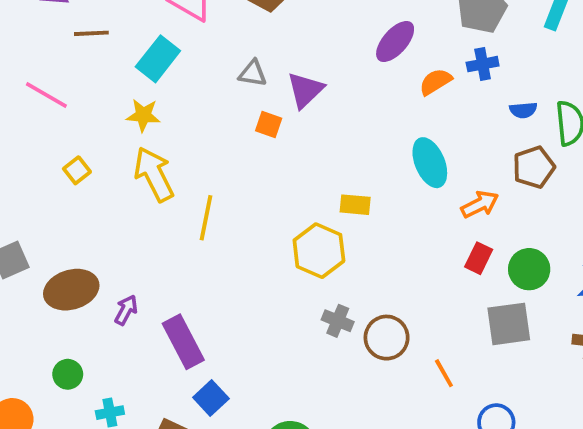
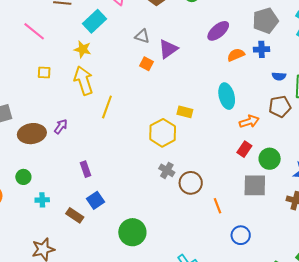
yellow square: (77, 170) -> (44, 72), turned 32
purple arrow: (126, 310) -> (61, 126), moved
purple rectangle: (183, 342) -> (86, 169), size x0.6

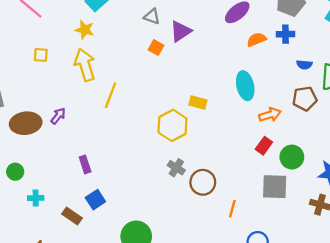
orange line: (218, 206) -> (232, 209), turned 35

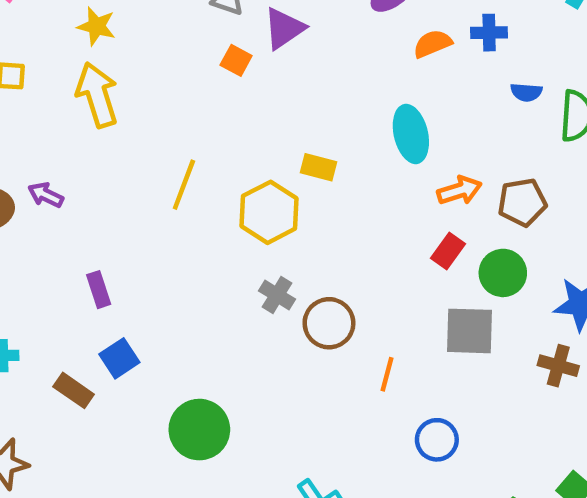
yellow line: (111, 95) -> (184, 185), moved
brown pentagon: (305, 99) -> (522, 202), moved
purple arrow: (58, 116) -> (46, 195), turned -102

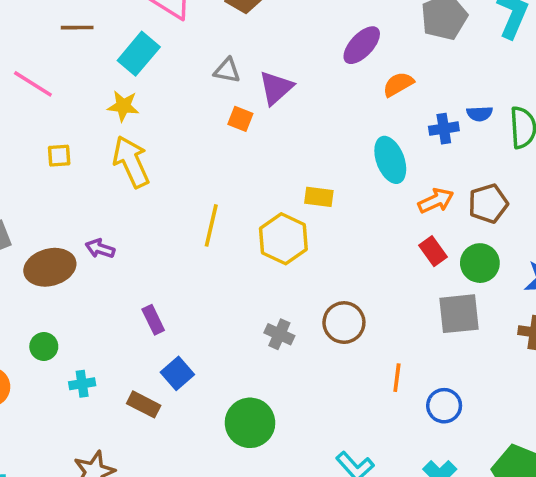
blue cross: (489, 33) -> (444, 129), moved
red rectangle: (448, 251) -> (433, 251), turned -64
gray cross: (277, 295) -> (279, 334), moved
orange line: (387, 374) -> (397, 378), moved

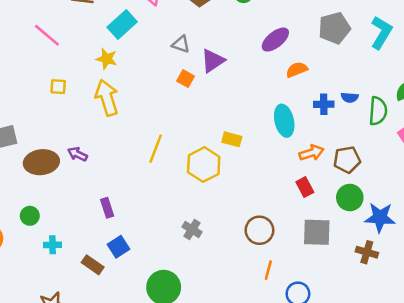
green circle: (480, 263) -> (350, 198), moved
brown circle: (344, 323) -> (259, 230), moved

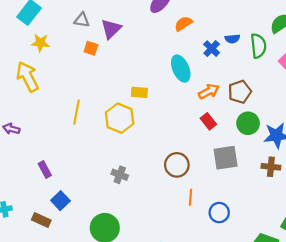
yellow star: (107, 59) -> (40, 43), moved
blue cross: (324, 104) -> (212, 49), turned -35

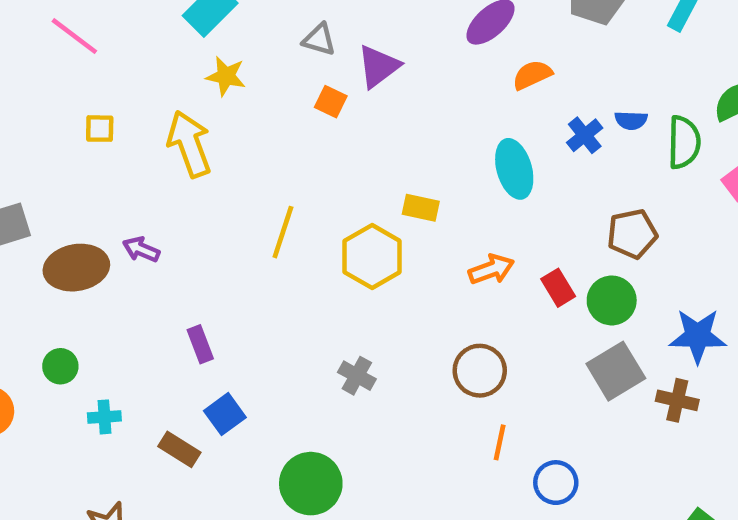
orange arrow: (209, 91) -> (491, 269), moved
green circle: (248, 123) -> (612, 300), moved
gray square: (226, 158) -> (616, 371), moved, turned -30

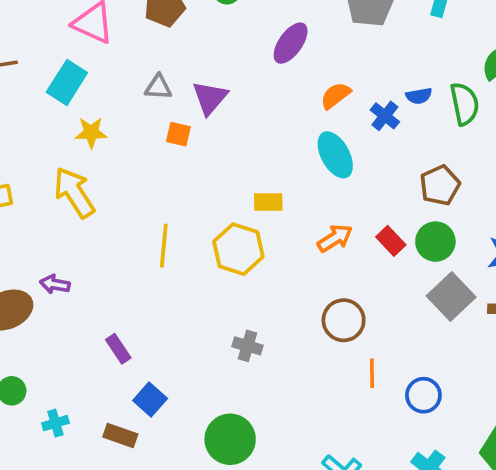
orange semicircle: (532, 75) -> (336, 96), moved

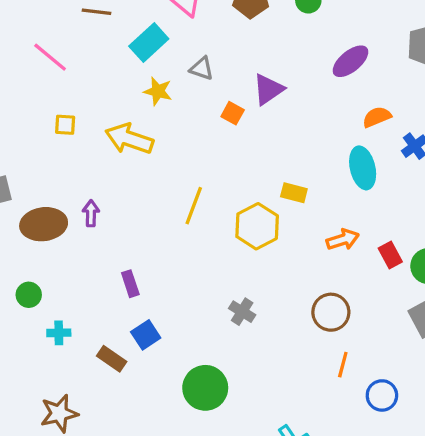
gray triangle: (158, 87) -> (202, 68), moved
yellow arrow: (74, 192) -> (129, 139), turned -54
purple arrow: (55, 284) -> (91, 213), turned 65

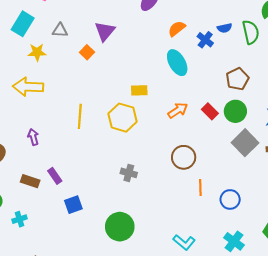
orange square: (233, 113) -> (87, 52), turned 32
purple arrow: (91, 213) -> (33, 137), moved
blue square: (146, 335) -> (73, 205), turned 30
brown rectangle: (112, 359) -> (30, 181), moved

